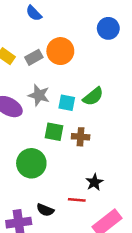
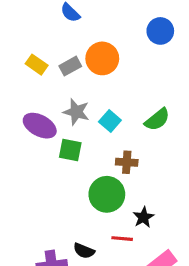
green semicircle: (93, 96) -> (157, 120), moved
cyan square: (67, 103) -> (110, 121), turned 30
green square: (54, 132) -> (70, 150), moved
green circle: (31, 163) -> (107, 194), moved

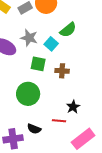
green semicircle: (157, 120) -> (68, 30), moved
green square: (70, 150) -> (38, 64), moved
green circle: (107, 194) -> (28, 94), moved

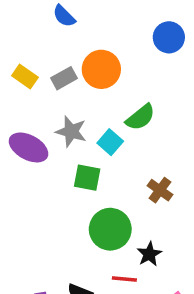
brown cross: (62, 71) -> (160, 190), moved, turned 32
green circle: (28, 94) -> (110, 229), moved

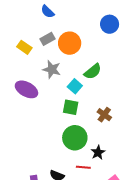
gray rectangle: (64, 78) -> (48, 39), moved
gray star: (71, 131) -> (52, 69), moved
green square: (87, 178) -> (71, 107), moved

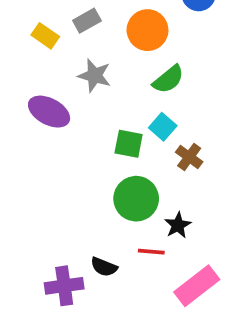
orange circle: (70, 43) -> (147, 30), moved
cyan square: (75, 86) -> (163, 127), moved

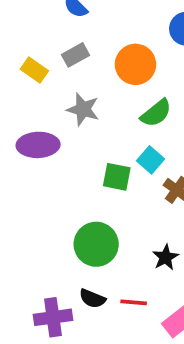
purple ellipse: (49, 112) -> (38, 145), turned -30
green circle: (136, 199) -> (96, 244), moved
red line: (151, 252) -> (134, 302), moved

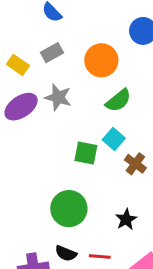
purple ellipse: (38, 145) -> (21, 107), moved, turned -32

